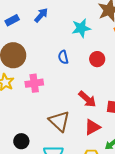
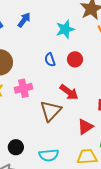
red circle: (97, 59) -> (75, 59), moved
red arrow: (87, 99) -> (69, 92), moved
brown triangle: (59, 121) -> (51, 111), moved, turned 35

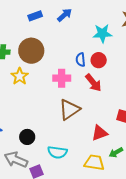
red circle: (75, 59) -> (99, 60), moved
pink cross: (23, 88) -> (62, 78), moved
red arrow: (69, 92) -> (93, 83), moved

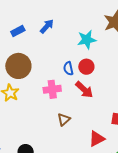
brown triangle: (69, 110) -> (64, 119), size x0.6

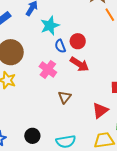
cyan star: (87, 40) -> (50, 26), moved
pink cross: (52, 89) -> (48, 69), turned -36

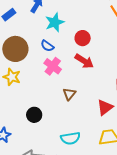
blue semicircle: (60, 46) -> (47, 46), moved, turned -32
black circle: (32, 136) -> (34, 115), moved

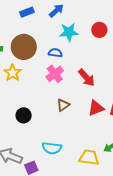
red circle: (83, 38) -> (99, 30), moved
blue semicircle: (47, 46) -> (55, 53), turned 136
red triangle: (105, 107) -> (96, 108), moved

